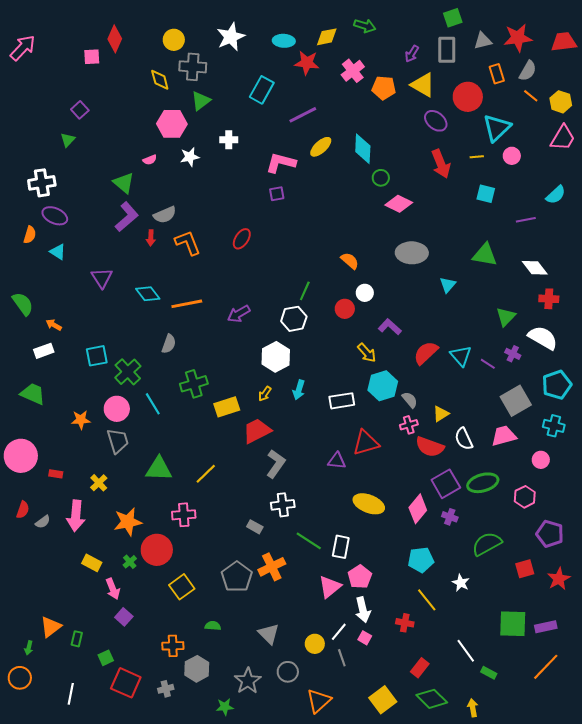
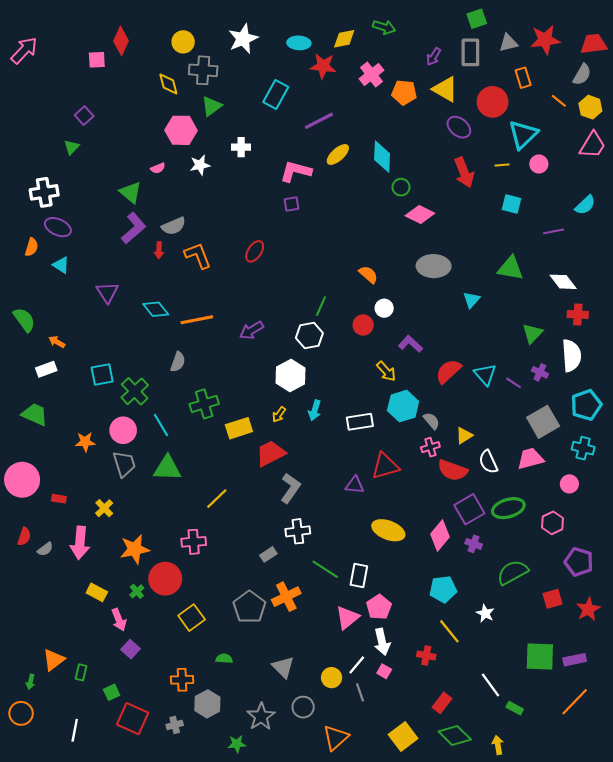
gray semicircle: (528, 71) -> (582, 75), moved
white semicircle: (543, 338) -> (571, 356), turned 56
green triangle: (159, 469) -> (167, 468), moved
gray rectangle: (255, 527) -> (268, 554), turned -63

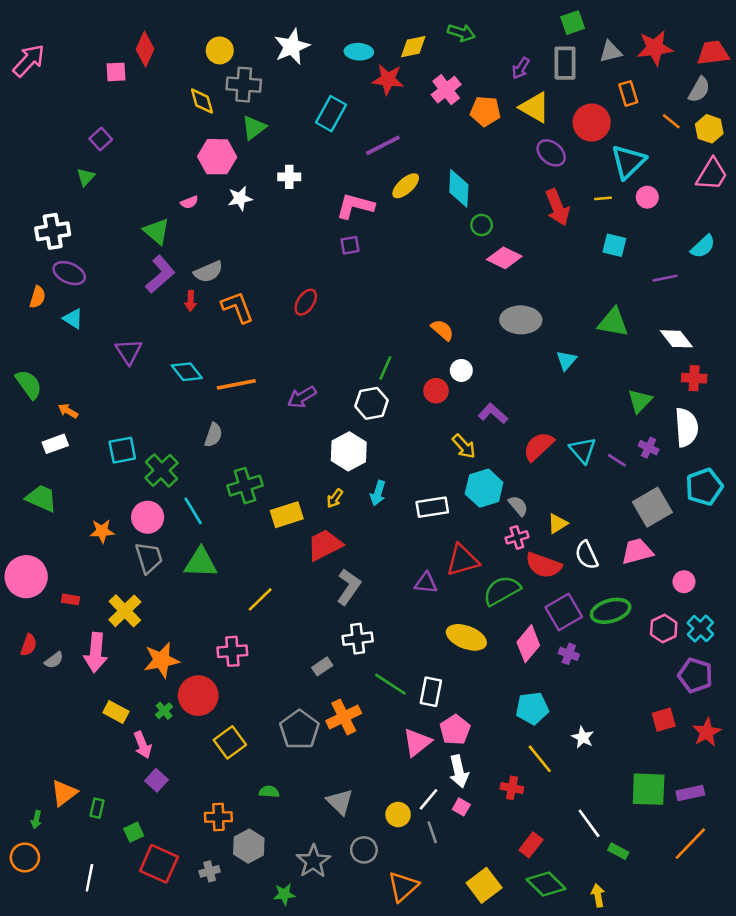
cyan cross: (583, 448) -> (700, 629), moved, turned 30
yellow cross: (104, 508) -> (125, 611), size x1.5
green semicircle: (513, 572) -> (502, 591), moved

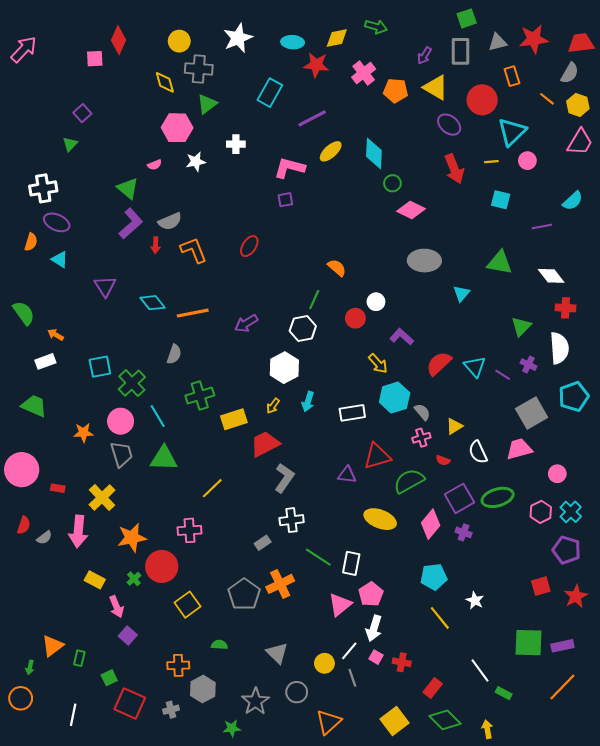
orange semicircle: (442, 330) -> (337, 268), moved
red semicircle: (544, 565) -> (443, 460), size x0.5
white arrow: (459, 771) -> (374, 628), turned 30
red cross: (512, 788) -> (402, 662), moved

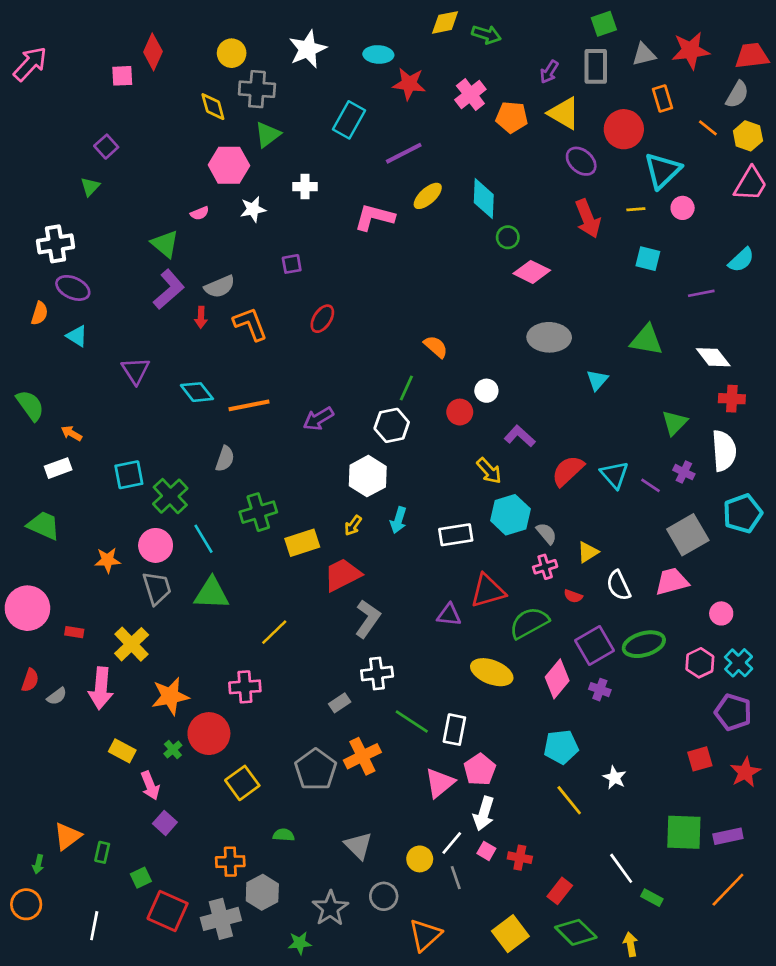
yellow diamond: (337, 38) -> (445, 22), moved
purple square: (285, 200) -> (292, 264), moved
gray cross: (171, 710) -> (221, 919), size x1.8

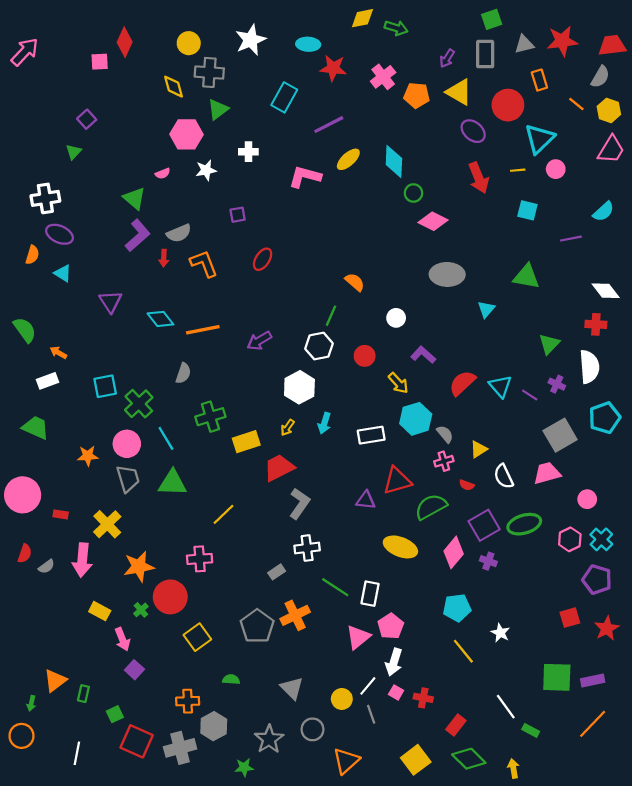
white diamond: (713, 357) -> (606, 291), moved
red circle: (460, 412) -> (365, 356), moved

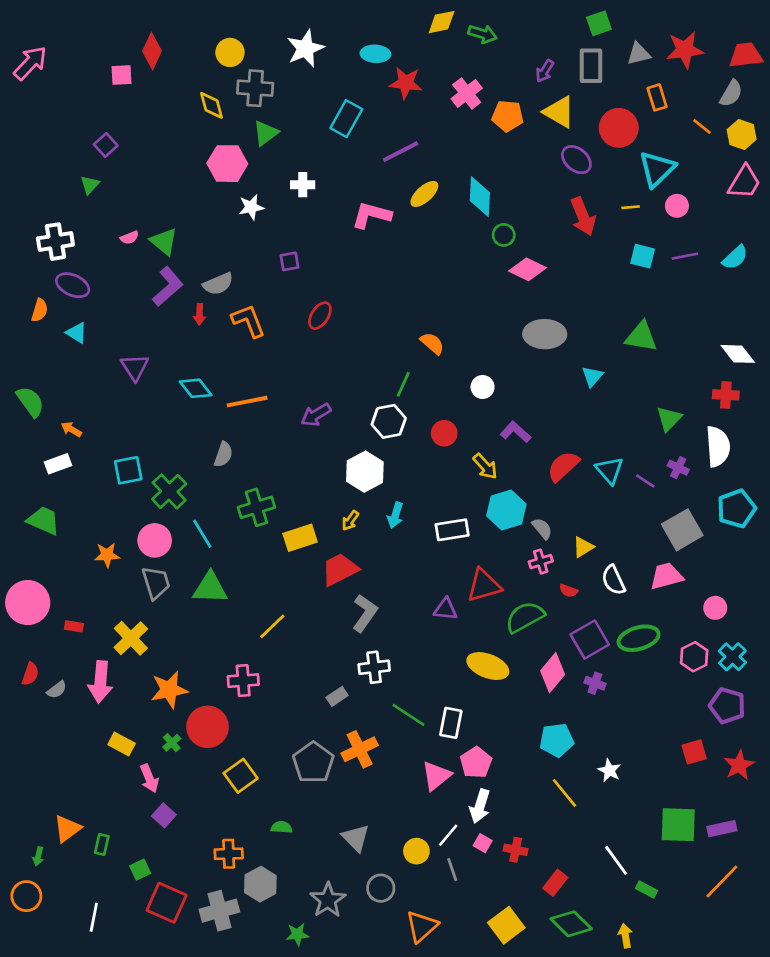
pink semicircle: (163, 173) -> (129, 238), moved
purple line: (571, 239) -> (685, 256), moved

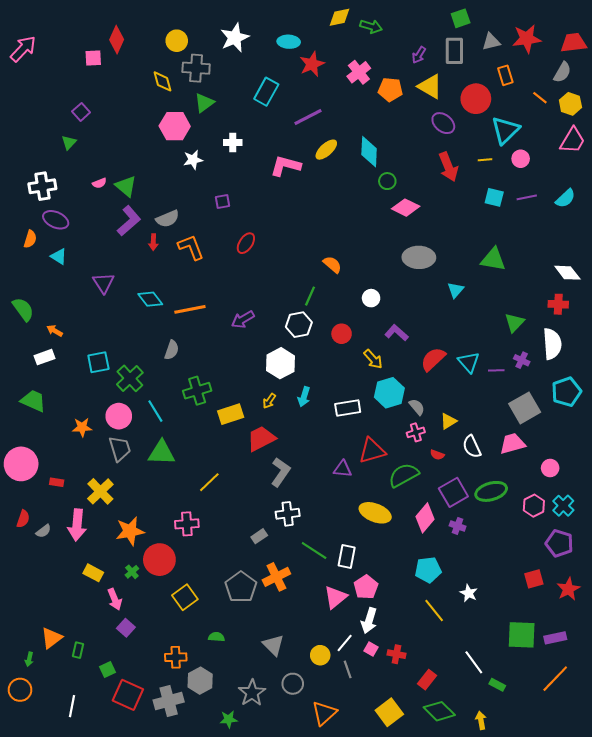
red star: (406, 83) -> (312, 64), turned -30
purple line: (645, 481) -> (496, 370), turned -35

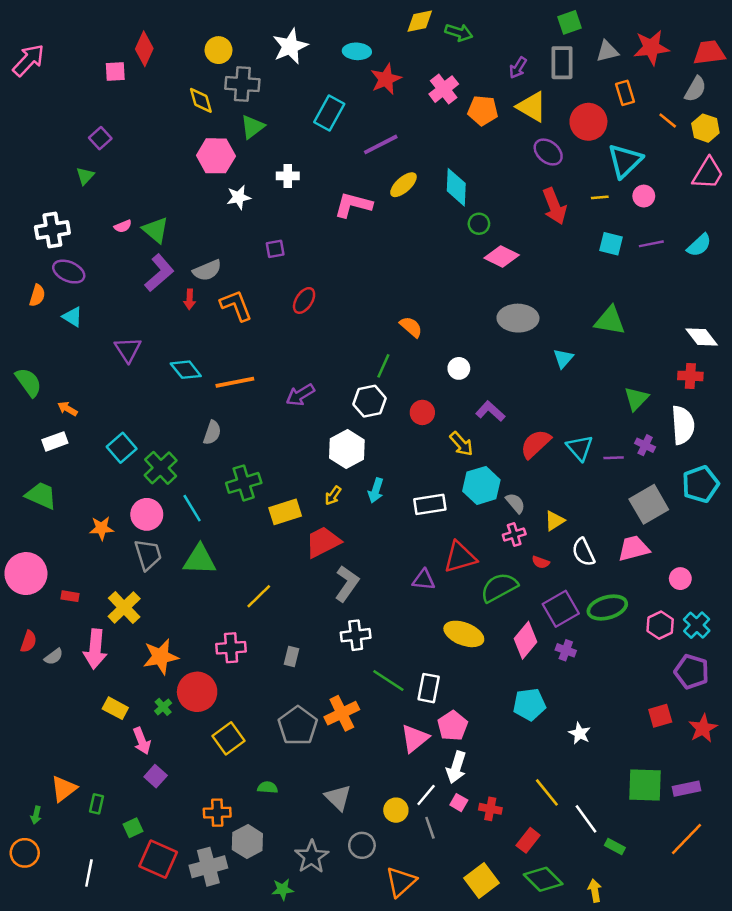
cyan square: (98, 362) -> (122, 448), turned -30
gray rectangle: (259, 536) -> (291, 657), moved, turned -42
yellow line: (434, 610) -> (547, 792), moved

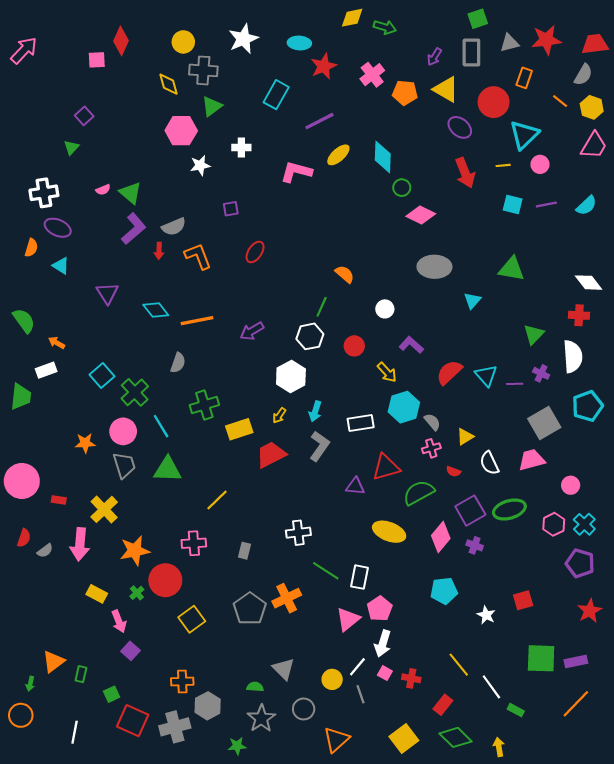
orange rectangle: (625, 93) -> (524, 78), turned 36
green trapezoid: (41, 496) -> (21, 397), moved, turned 72
gray L-shape: (347, 584) -> (319, 446), moved
red square: (660, 716) -> (523, 600), moved
green semicircle: (268, 787) -> (255, 687), moved

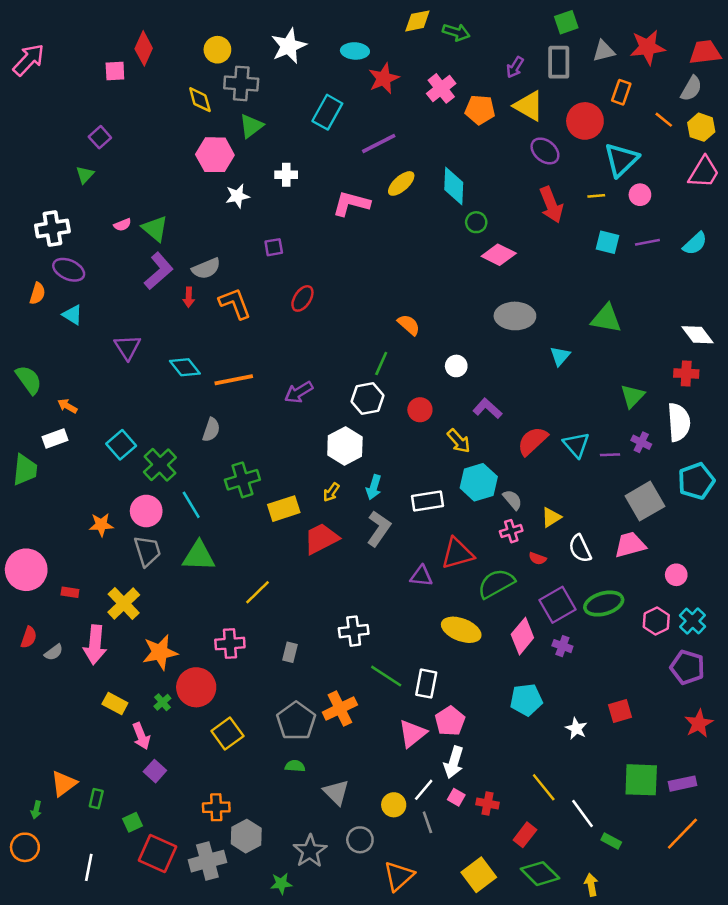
green semicircle: (255, 687) -> (295, 766), moved

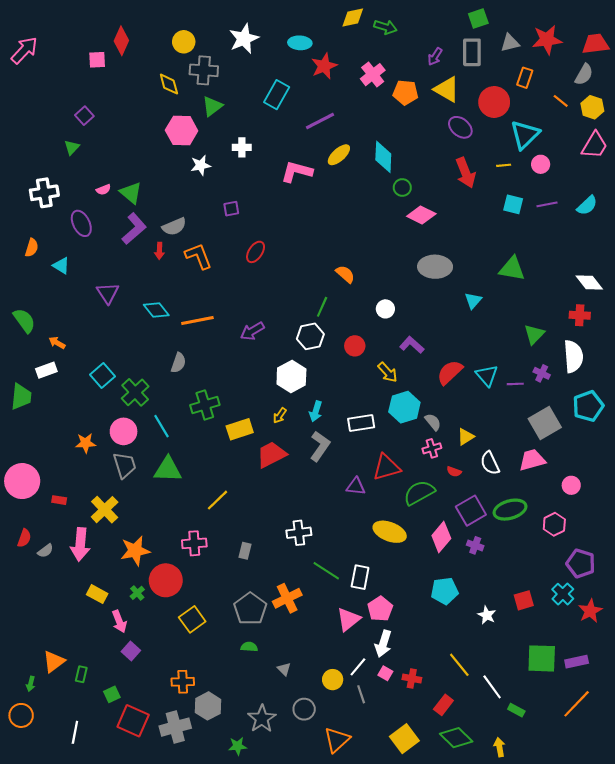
purple ellipse: (69, 270) -> (81, 223), moved, turned 40
cyan cross: (692, 621) -> (563, 594), moved
gray triangle: (336, 792) -> (284, 669), size x0.6

